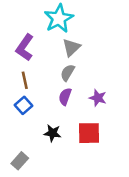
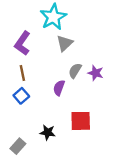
gray semicircle: (68, 73) -> (75, 71), moved
purple star: (98, 98) -> (96, 73), moved
black star: (52, 133) -> (48, 132), moved

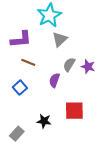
purple L-shape: (22, 43) -> (21, 39), turned -130
brown line: (22, 73) -> (28, 62), moved, turned -56

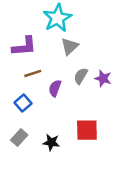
brown line: (28, 62) -> (33, 73), turned -40
purple semicircle: (54, 80) -> (55, 88), moved
gray rectangle: (17, 134) -> (19, 137), moved

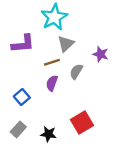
brown line: (33, 73) -> (52, 62), moved
purple star: (103, 78) -> (101, 54), moved
red square: (87, 130) -> (82, 122), turned -30

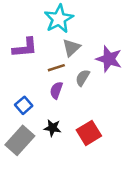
purple star: (101, 54) -> (109, 59), size x1.5
gray rectangle: (18, 129) -> (20, 140), size x1.6
black star: (48, 134) -> (53, 128), moved

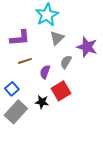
brown line: (56, 68) -> (25, 61), moved
blue square: (24, 105) -> (12, 89), moved
red square: (89, 133) -> (61, 91), moved

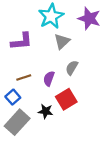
purple star: (87, 47) -> (89, 18), moved
brown line: (25, 61) -> (24, 77), moved

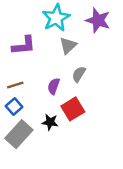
brown line: (24, 77) -> (15, 85), moved

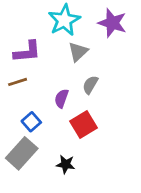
brown line: (15, 85) -> (18, 82), moved
blue square: (14, 107) -> (31, 122), moved
black star: (50, 122) -> (66, 164), moved

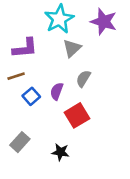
blue square: (31, 122) -> (31, 96), moved
gray rectangle: (22, 153) -> (20, 142), size x0.7

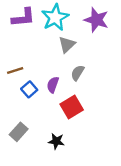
purple L-shape: (25, 48) -> (23, 17), moved

